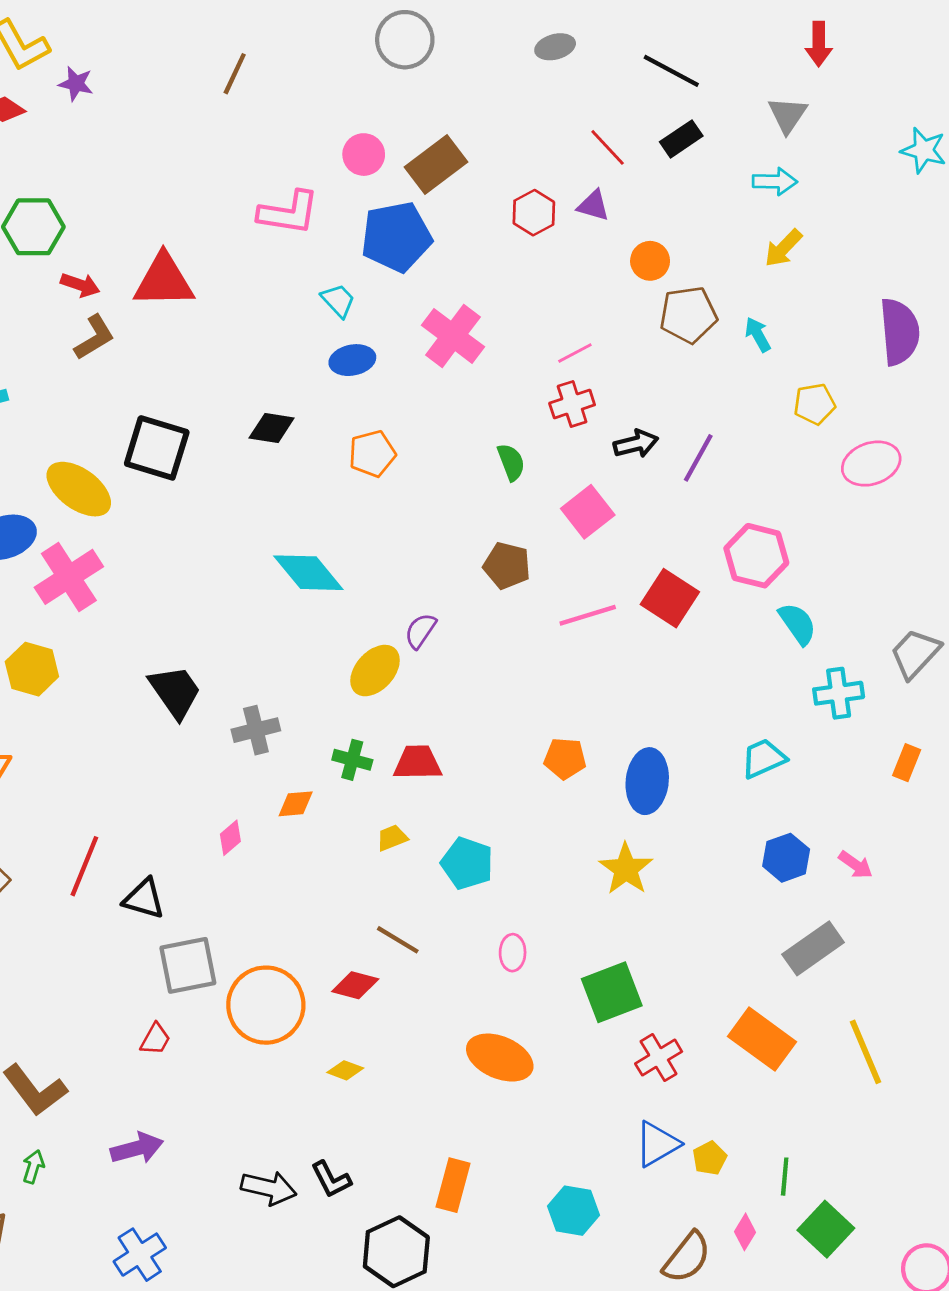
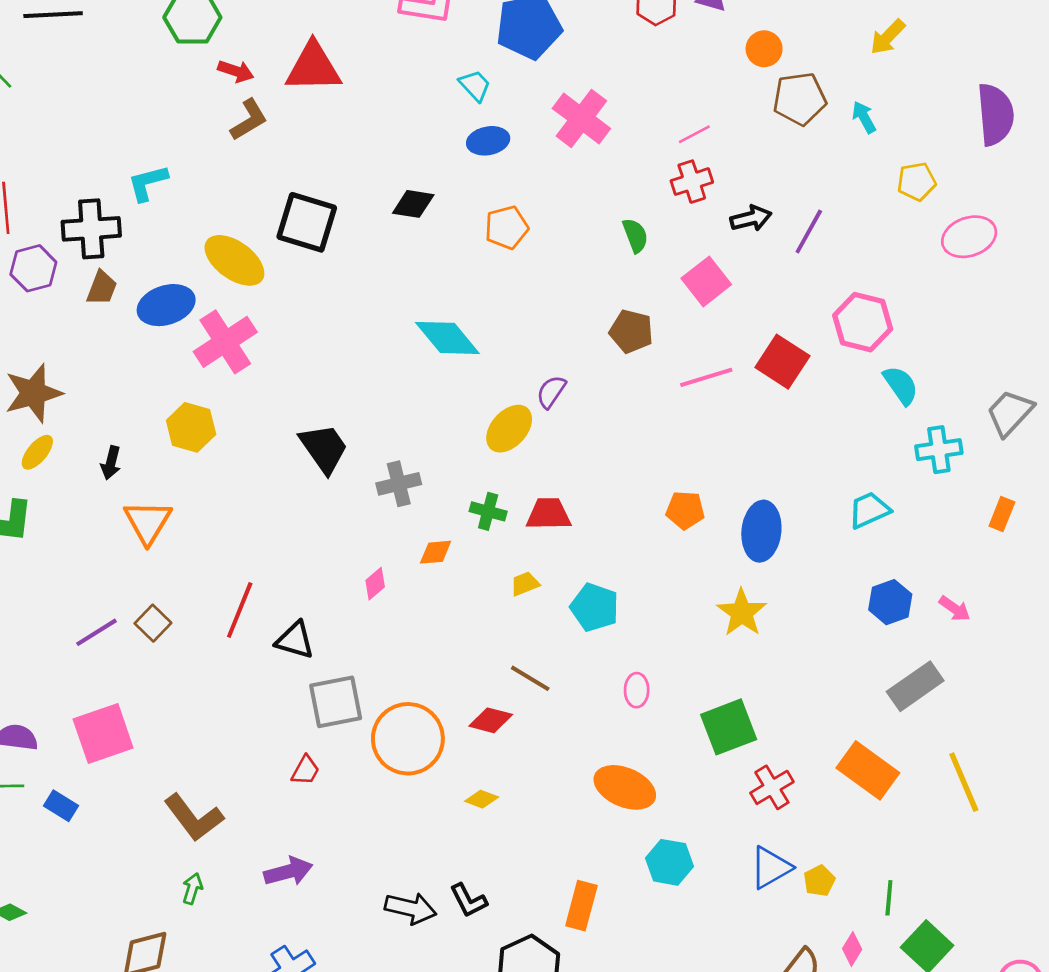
cyan hexagon: (573, 1211) -> (669, 862), moved

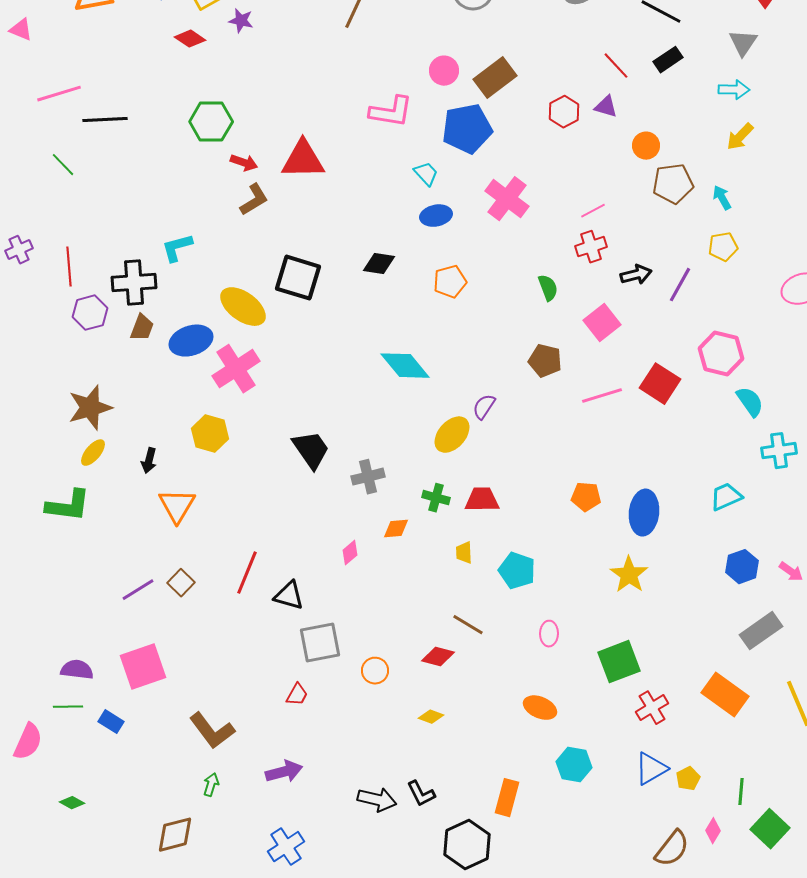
yellow pentagon: (917, 182) -> (723, 247), moved
yellow trapezoid: (525, 584) -> (464, 553), turned -70
orange circle: (408, 739) -> (375, 671), size x0.5
orange ellipse: (625, 787) -> (540, 708), size x0.7

